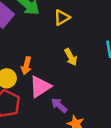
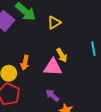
pink triangle: (40, 87) -> (53, 67), moved, turned 36

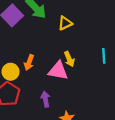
purple arrow: (52, 95) -> (45, 99), moved, turned 32

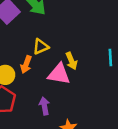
yellow triangle: (65, 23) -> (41, 47), moved

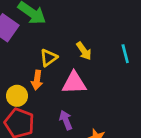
yellow arrow: (71, 61) -> (84, 51), moved

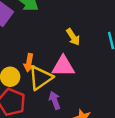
yellow triangle: (49, 58) -> (41, 78), moved, size x1.5

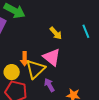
pink triangle: (63, 66) -> (52, 57), turned 48

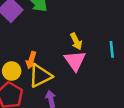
pink triangle: (52, 57) -> (75, 61), moved

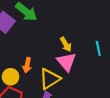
yellow triangle: (40, 76) -> (50, 79), moved

